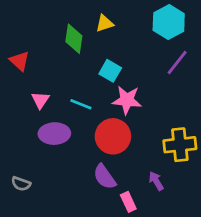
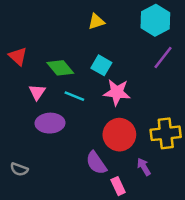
green diamond: (74, 39) -> (60, 68), moved, turned -48
red circle: (113, 136) -> (119, 135), moved

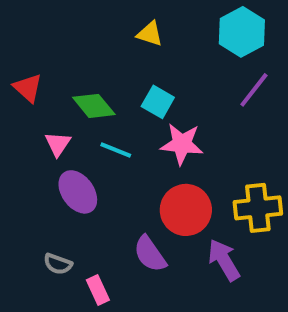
yellow triangle: (96, 22) -> (150, 34), turned 36
purple ellipse: (50, 123) -> (78, 192), turned 56
purple arrow: (144, 167) -> (224, 260), size x1.5
gray semicircle: (19, 169) -> (58, 264), moved
pink rectangle: (118, 186) -> (98, 290), moved

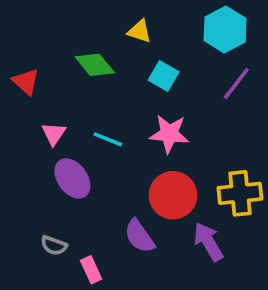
cyan square: (158, 102) -> (164, 76), moved
green diamond: (94, 106) -> (95, 65), moved

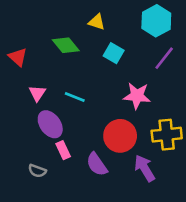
pink star: (169, 134) -> (137, 96), moved
pink rectangle: (91, 270) -> (63, 150), moved

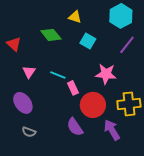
purple ellipse: (50, 124) -> (23, 103), moved
pink rectangle: (63, 150) -> (73, 88), moved

